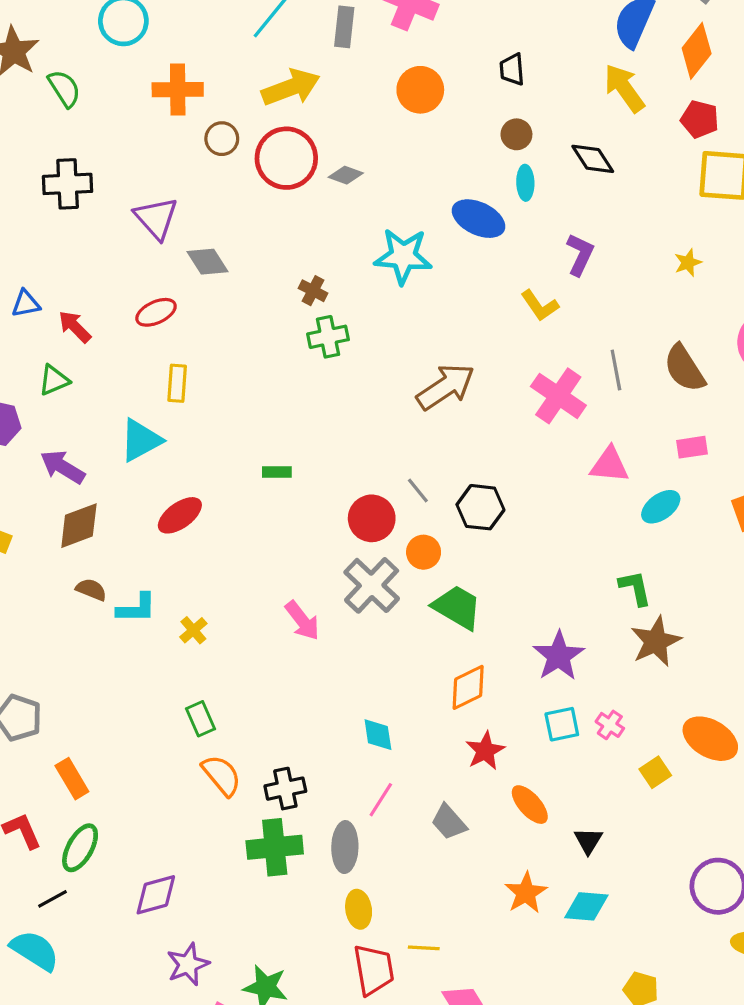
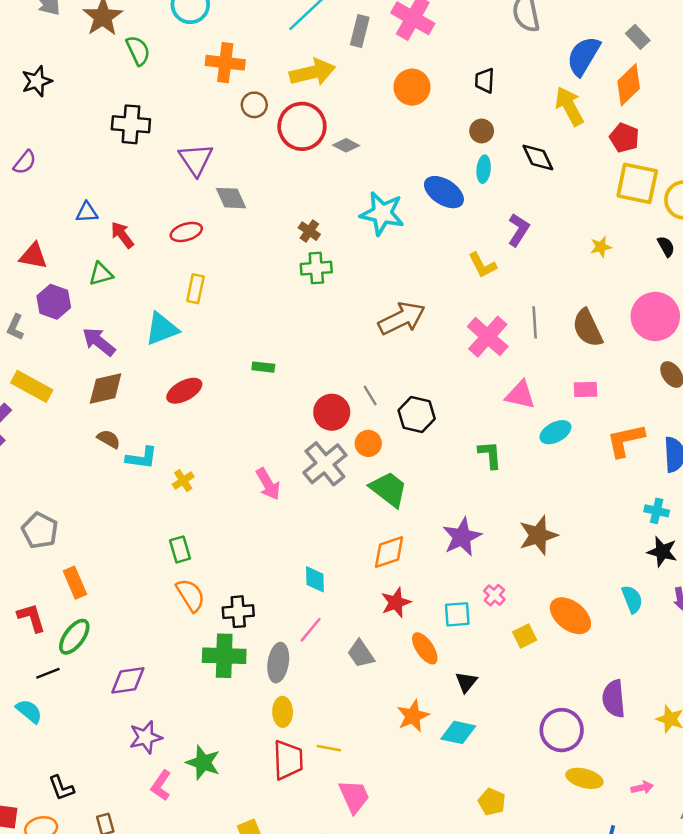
green L-shape: (635, 588) -> (490, 455), moved
cyan square: (562, 724) -> (457, 614), moved
cyan semicircle: (35, 950) -> (29, 711), size x0.7

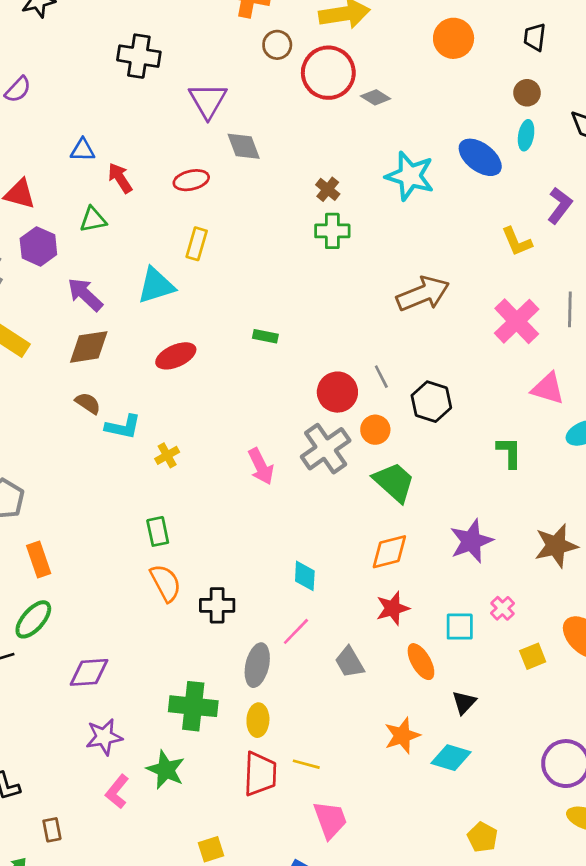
green cross: (224, 656) -> (193, 706), moved

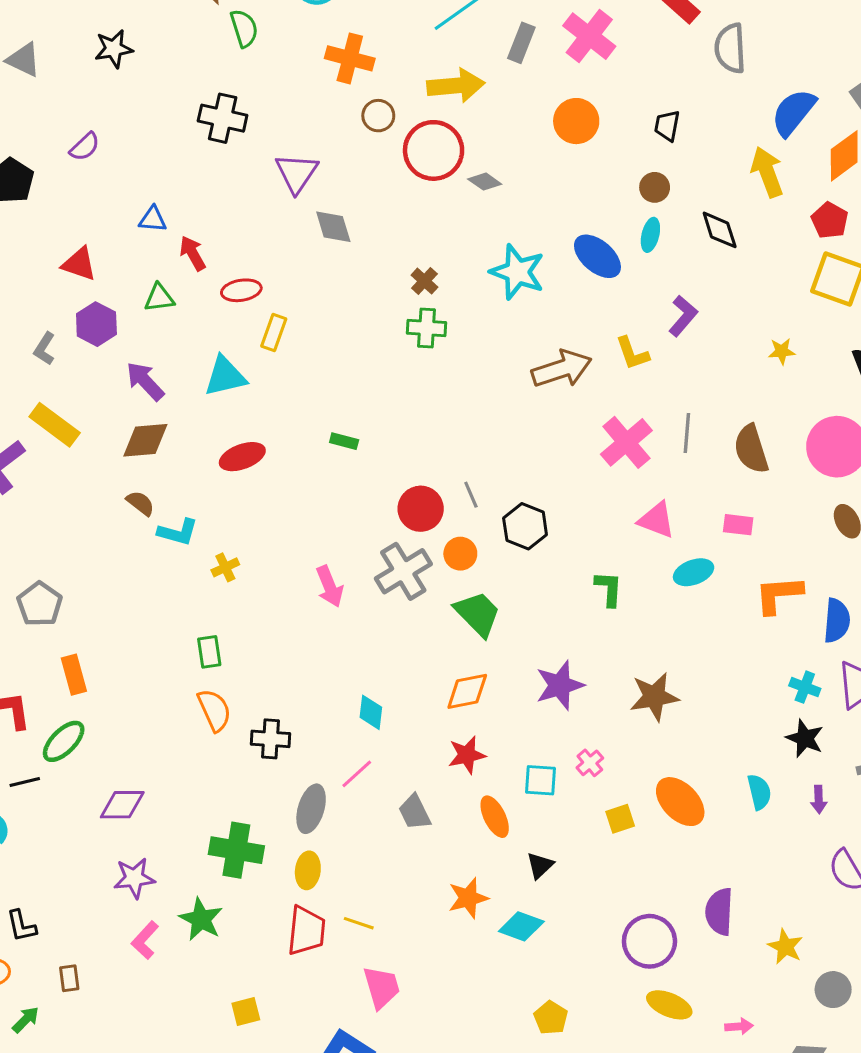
red ellipse: (191, 180) -> (241, 290), moved
brown arrow: (423, 294) -> (562, 369), moved

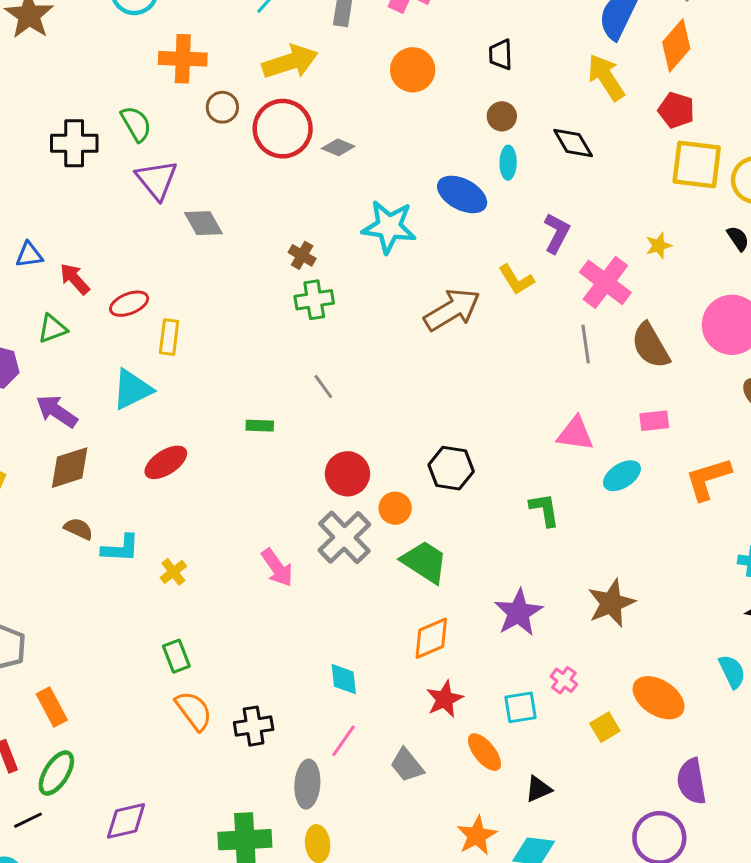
green semicircle: (244, 28) -> (136, 124), moved
pink cross: (626, 442) -> (605, 282), moved
gray line: (471, 495) -> (323, 387), moved
black triangle: (540, 866) -> (538, 789), turned 32
purple semicircle: (719, 912) -> (692, 781), moved

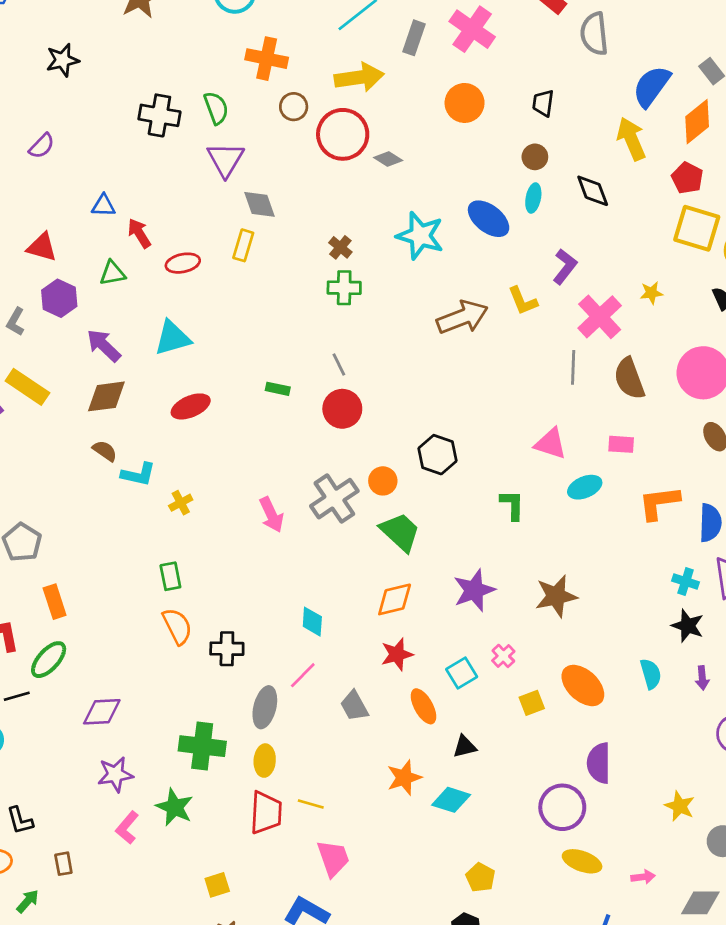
yellow rectangle: (169, 337) -> (243, 245), moved
red circle: (347, 474) -> (342, 409), moved
cyan square: (521, 707) -> (462, 673), turned -32

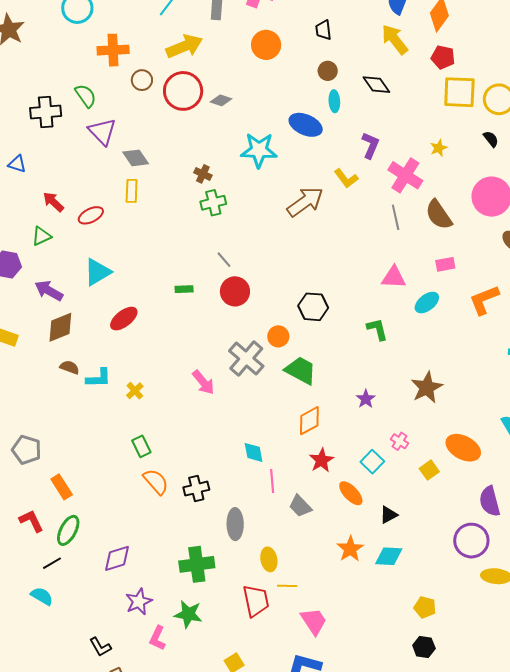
blue triangle: (103, 206) -> (17, 164), moved, turned 30
purple star: (474, 590) -> (366, 399), size x0.6
pink line: (303, 675) -> (272, 481), moved, turned -35
yellow ellipse: (265, 761) -> (269, 559), moved
black L-shape: (20, 821) -> (100, 647), moved

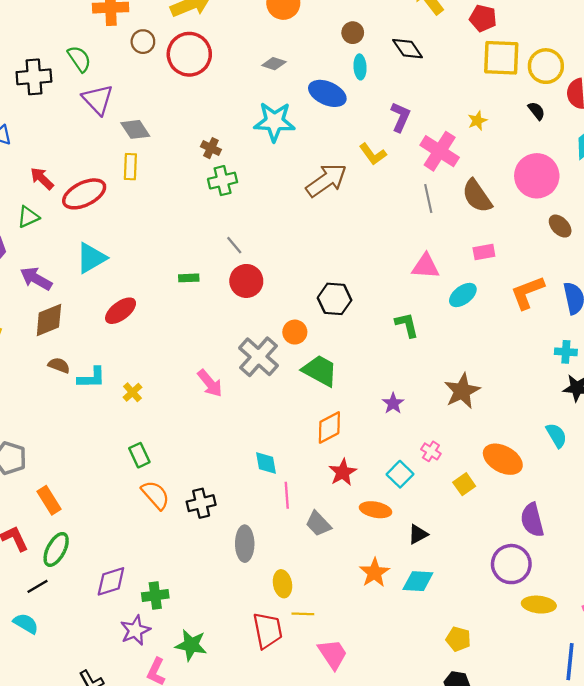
gray diamond: (221, 100) -> (274, 64), moved
red ellipse: (91, 215) -> (84, 194), size x1.5
orange ellipse: (351, 493) -> (376, 510), turned -36
green cross: (197, 564) -> (155, 595), moved, size x0.7

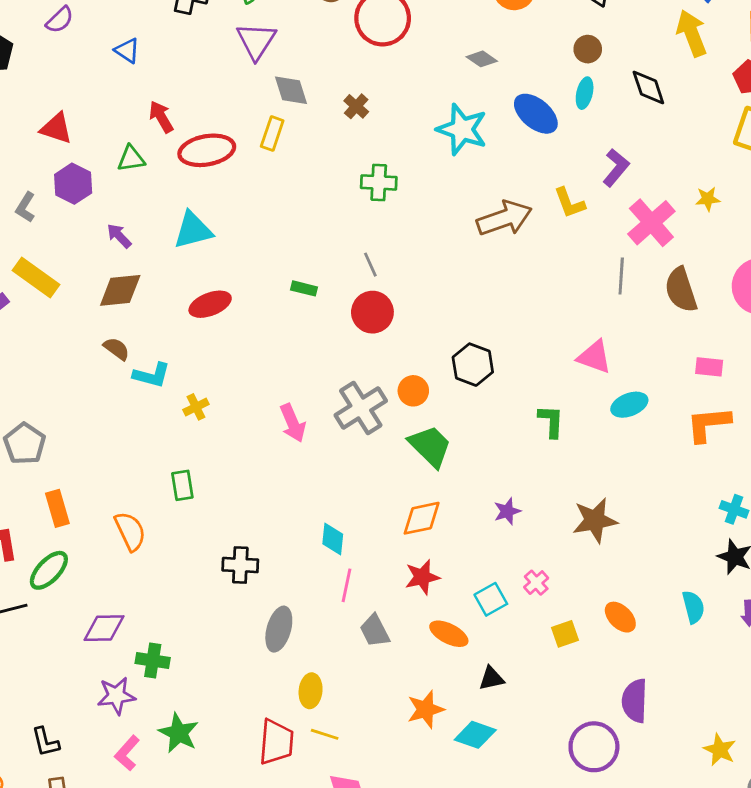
brown cross: (211, 148) -> (356, 106), moved
pink rectangle: (484, 252) -> (709, 367), moved
purple arrow: (36, 279) -> (119, 236), size x0.7
orange ellipse: (503, 459) -> (620, 617), size x0.7
orange semicircle: (155, 495) -> (130, 531), moved

